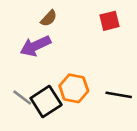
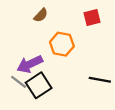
purple arrow: (35, 46) -> (30, 64), moved
orange hexagon: (74, 88) -> (62, 44), moved

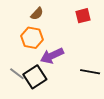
orange hexagon: (62, 44) -> (32, 38), moved
purple arrow: (30, 64) -> (52, 56), moved

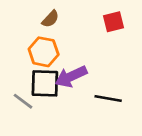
black line: (90, 72) -> (108, 98), moved
black square: (35, 77) -> (45, 83), moved, turned 35

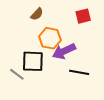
orange hexagon: (44, 52) -> (50, 38), moved
purple arrow: (71, 77) -> (64, 51), moved

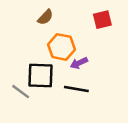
purple arrow: (64, 51) -> (79, 63), size x0.6
black line: (79, 72) -> (76, 89), moved

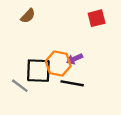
brown semicircle: (45, 17) -> (28, 16), moved
orange hexagon: (62, 47) -> (58, 64), moved

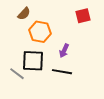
purple arrow: (74, 59) -> (64, 51), turned -40
orange hexagon: (58, 64) -> (40, 32), moved

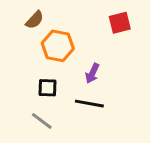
black square: (33, 61) -> (48, 88), size x0.6
gray line: (17, 74) -> (42, 121), moved

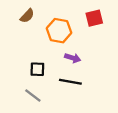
orange hexagon: (58, 46) -> (59, 31), moved
purple arrow: (92, 73) -> (73, 58), turned -98

